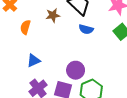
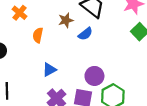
blue semicircle: (86, 29) -> (85, 34), moved, turned -48

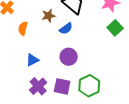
purple circle: (94, 76) -> (69, 57), moved

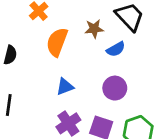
orange semicircle: (23, 28) -> (57, 42), size x1.5

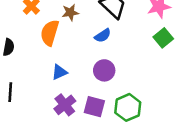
brown star: (94, 29) -> (70, 12), moved

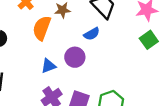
purple circle: (104, 70) -> (75, 57), moved

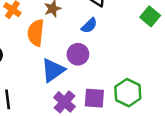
blue triangle: (49, 66) -> (53, 70), size x1.5

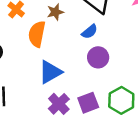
purple circle: (78, 54) -> (98, 57), moved
purple square: (94, 98) -> (88, 103), turned -30

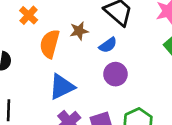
brown star: (55, 12) -> (79, 31), moved

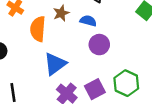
blue semicircle: (108, 45) -> (88, 21), turned -119

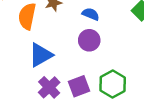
blue semicircle: (88, 21) -> (91, 14), moved

